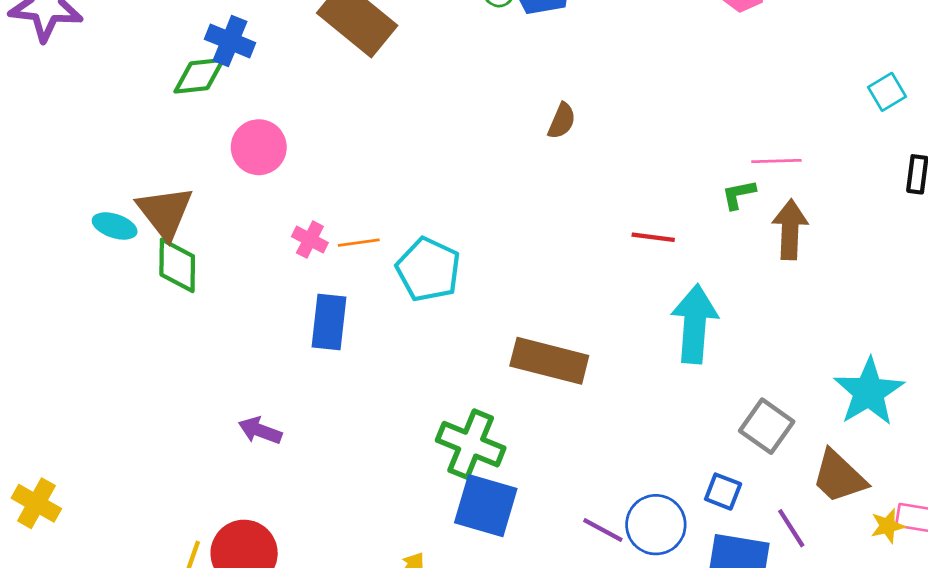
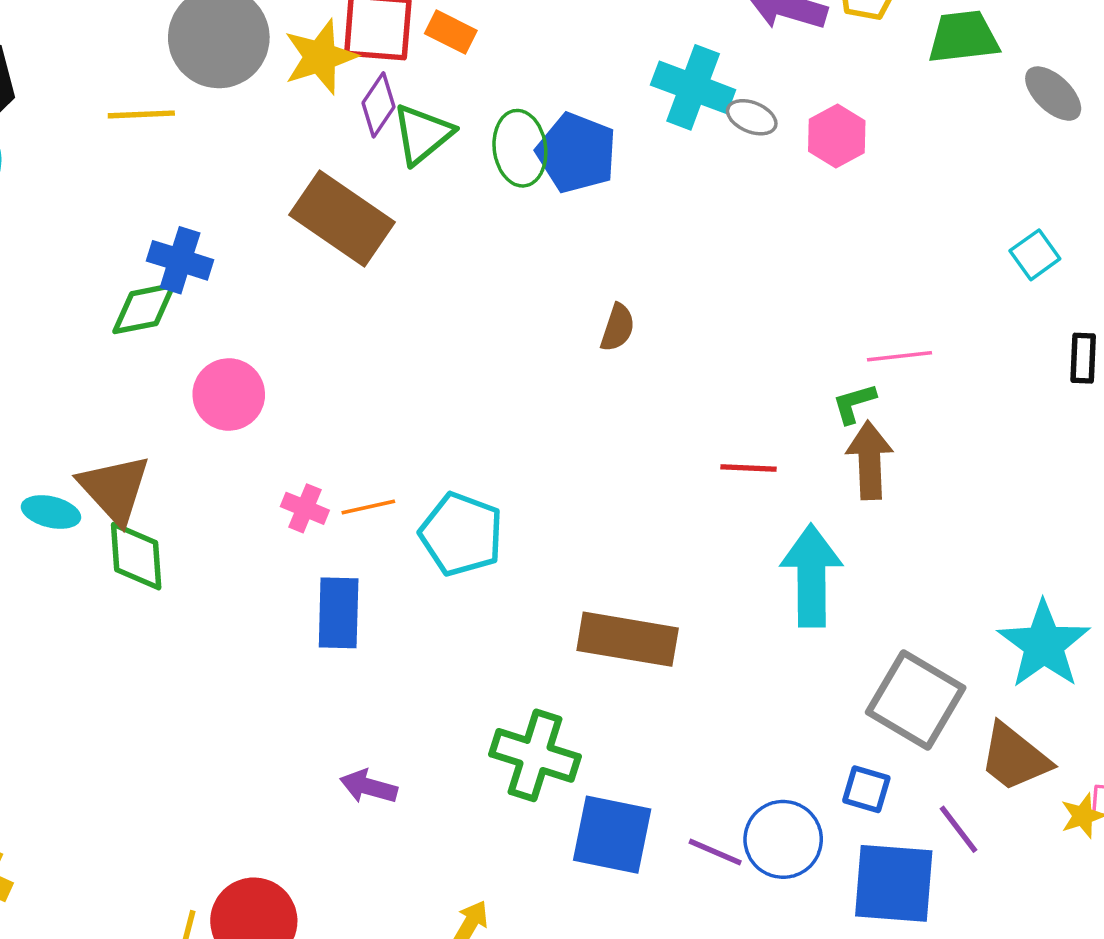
brown arrow: (790, 230) -> (870, 460), moved
gray square: (767, 426) -> (916, 700), size x1.4
purple arrow: (260, 430) -> (369, 787), moved
blue square: (486, 506) -> (612, 835), moved

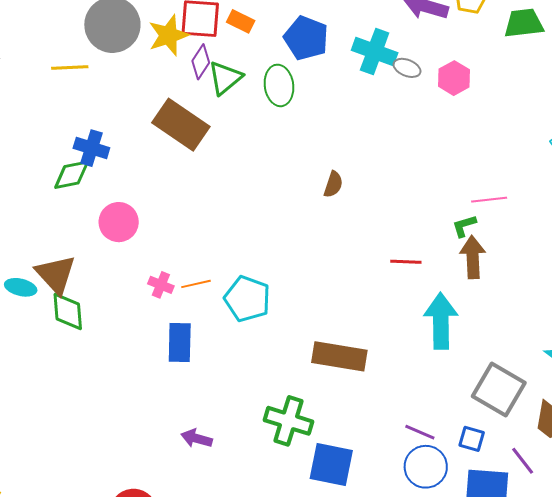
blue pentagon: (577, 153) -> (306, 38), moved
purple line: (715, 852) -> (420, 432), moved

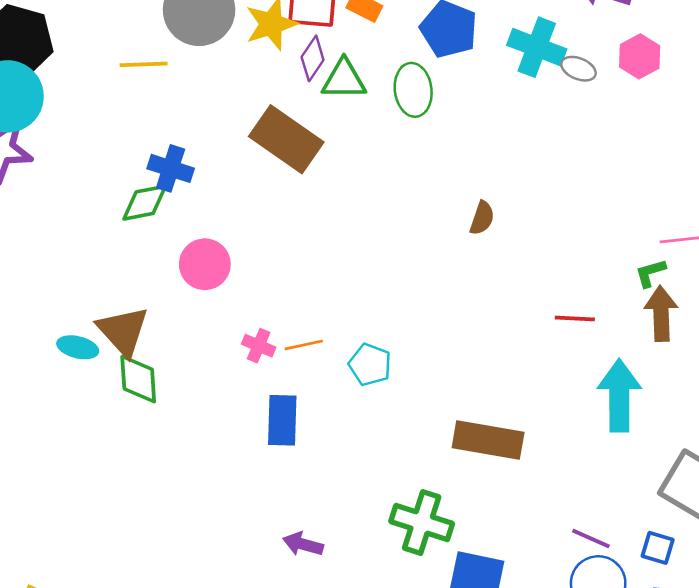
green triangle: (225, 78) -> (344, 79), turned 39
pink hexagon: (454, 78) -> (640, 56), moved
cyan pentagon: (247, 299) -> (370, 365), size x0.7

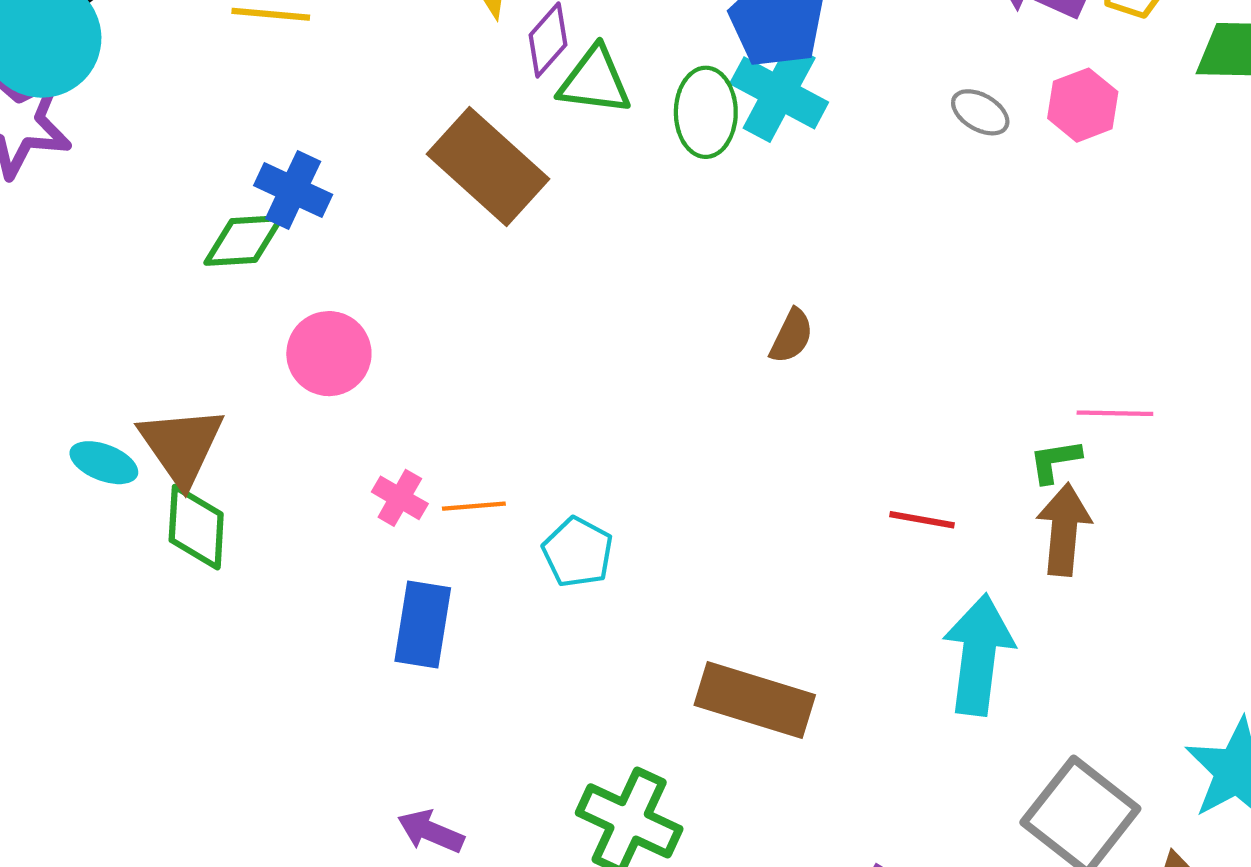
cyan cross: (537, 47) -> (779, 93), moved

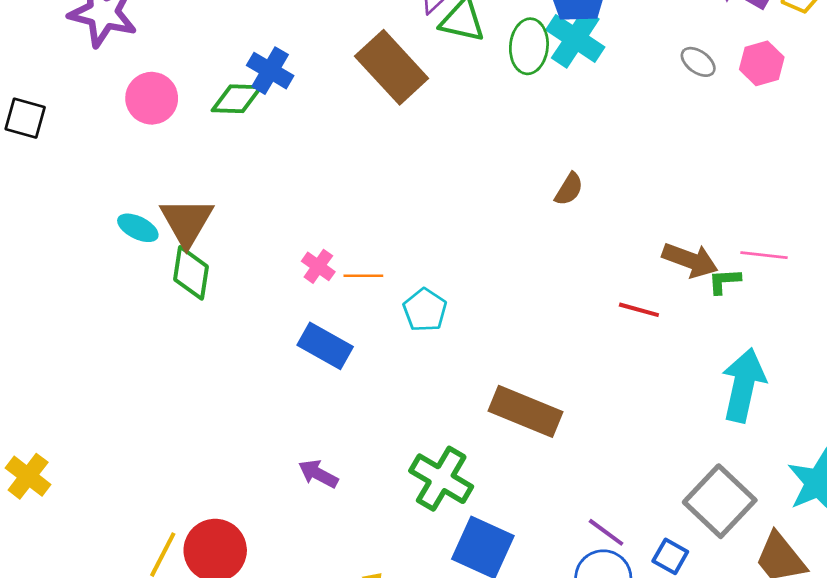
pink circle: (329, 354) -> (152, 98), moved
brown arrow: (1064, 530) -> (690, 260), moved, turned 100
blue rectangle: (423, 625) -> (325, 346), turned -75
cyan arrow: (978, 655) -> (743, 385), moved

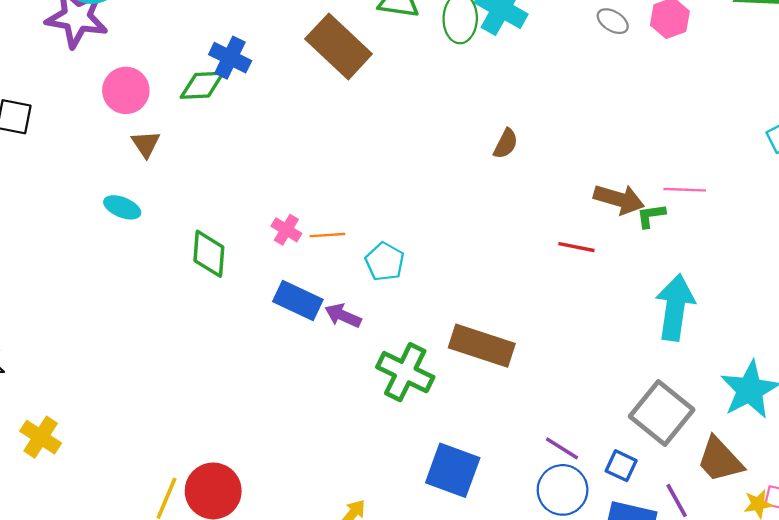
brown triangle: (187, 222) -> (146, 144), moved, size x0.6
green diamond: (191, 273) -> (209, 254), moved
purple arrow: (318, 474) -> (343, 316), moved
green cross: (441, 479) -> (405, 372), moved

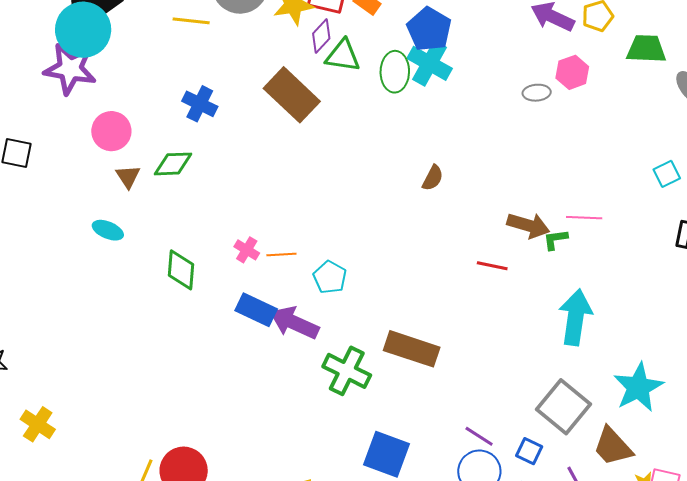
gray ellipse: (613, 21) -> (537, 93), moved, turned -36
green diamond: (202, 85) -> (173, 164), moved
purple arrow: (343, 316) -> (294, 323), size x1.6

